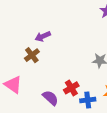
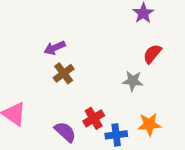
brown cross: (32, 55) -> (64, 73), moved

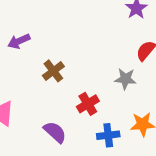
purple arrow: (55, 48) -> (19, 41), moved
red cross: (94, 118) -> (88, 104), moved

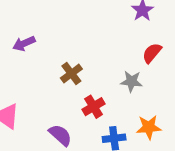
brown cross: (53, 71) -> (71, 73), moved

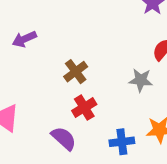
red cross: (93, 107) -> (84, 108), moved

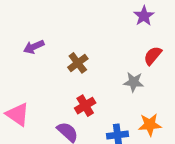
brown cross: (76, 72) -> (78, 63), moved

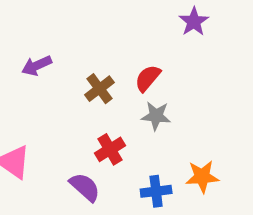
red semicircle: (153, 56) -> (148, 78), moved
gray star: (134, 82) -> (156, 116), moved

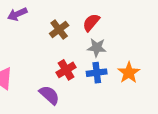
orange star: (202, 177) -> (129, 73), moved, turned -30
blue cross: (156, 191) -> (97, 73), moved

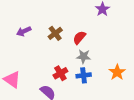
brown cross: (59, 29) -> (55, 33), moved
orange star: (129, 73) -> (117, 72), moved

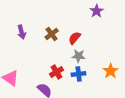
purple arrow: (24, 31) -> (22, 32), turned -80

